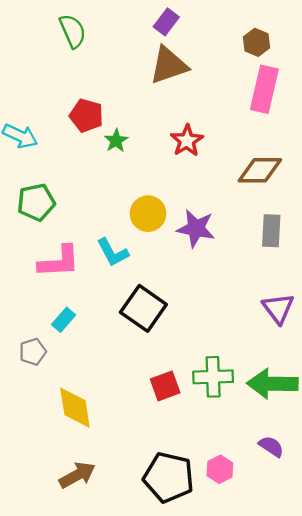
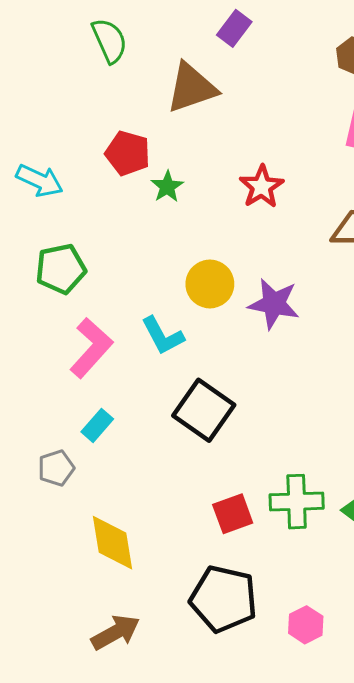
brown triangle: (169, 65) -> (192, 88), moved
pink L-shape: (59, 262) -> (91, 348), turned -45
black pentagon: (169, 477) -> (224, 599), moved

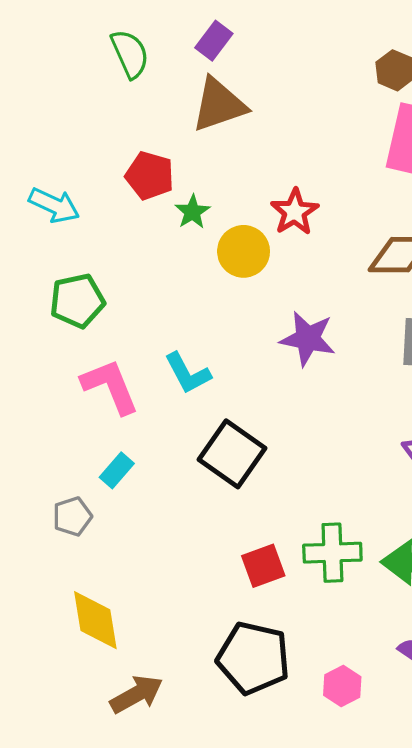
purple rectangle: (234, 28) -> (214, 41), moved
yellow circle: (210, 284) -> (244, 251), moved
pink L-shape: (91, 348) -> (110, 386), turned -64
yellow diamond: (112, 543) -> (95, 620), moved

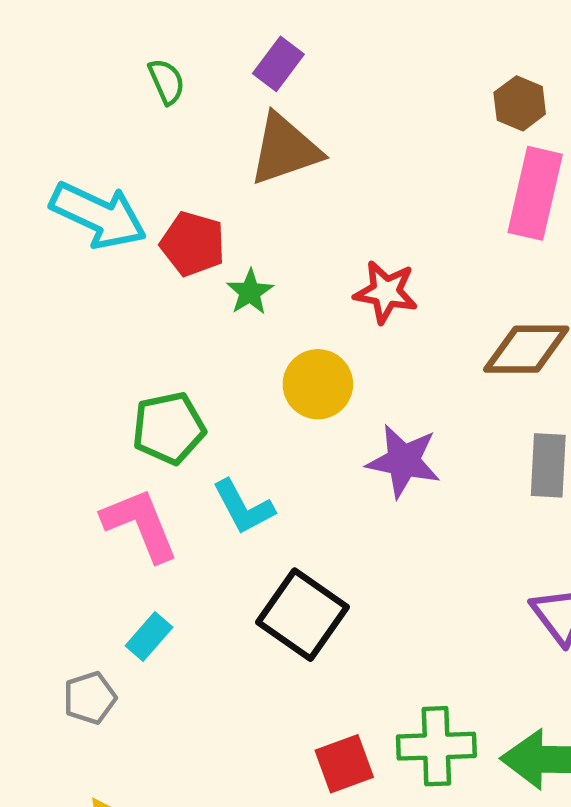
green semicircle: (130, 54) -> (166, 81), size x0.7
cyan arrow: (54, 205) -> (98, 215), moved, size x1.4
red star: (295, 212) -> (386, 292), turned -30
yellow circle: (244, 251) -> (318, 384), moved
green pentagon: (77, 301) -> (169, 428), moved

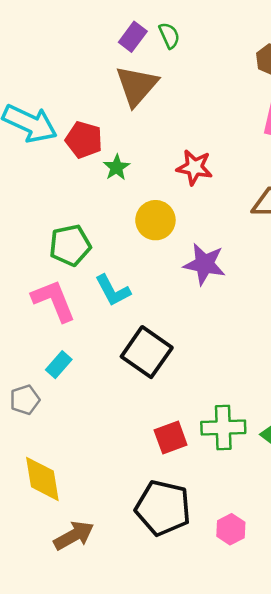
green semicircle: (166, 81) -> (169, 35), moved
brown triangle: (285, 149) -> (137, 86), turned -30

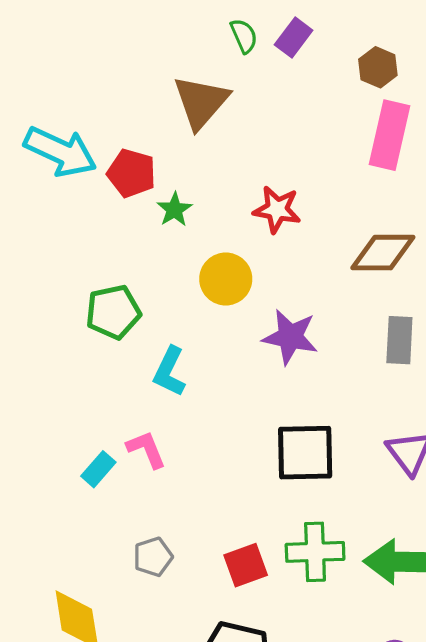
purple rectangle: (133, 37) -> (294, 38), moved
cyan L-shape: (113, 291) -> (170, 372), turned 54
pink L-shape: (54, 301) -> (146, 449), moved, size x0.7
black square: (147, 352) -> (305, 453), moved, turned -36
gray pentagon: (25, 400) -> (153, 557), moved

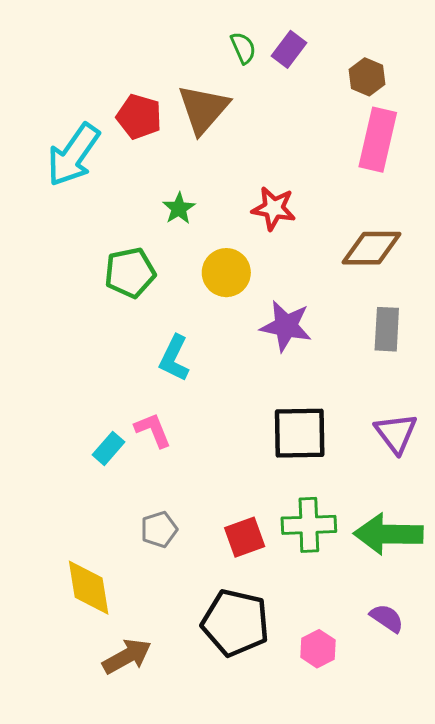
cyan arrow: (60, 152) -> (73, 155), turned 100
red pentagon: (131, 173) -> (139, 117), moved
green pentagon: (113, 312) -> (130, 273), moved

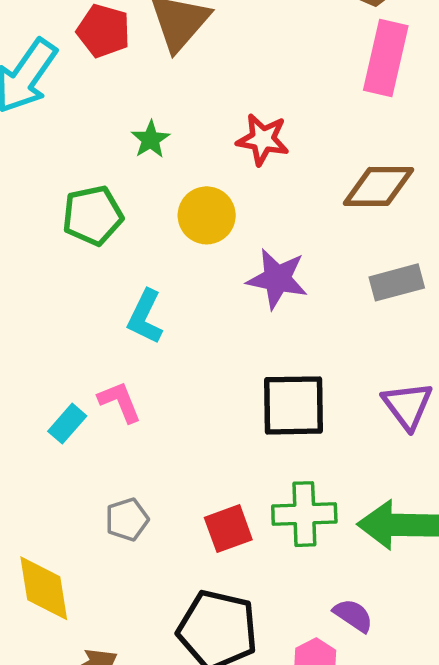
gray rectangle: (387, 329) -> (397, 282), turned 72
purple semicircle: (387, 618) -> (353, 615), moved

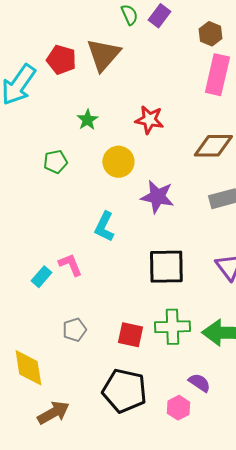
green pentagon: (93, 215) -> (55, 162), size x0.7
cyan L-shape: (145, 317) -> (104, 227), moved
red square: (228, 529) -> (130, 335), turned 32

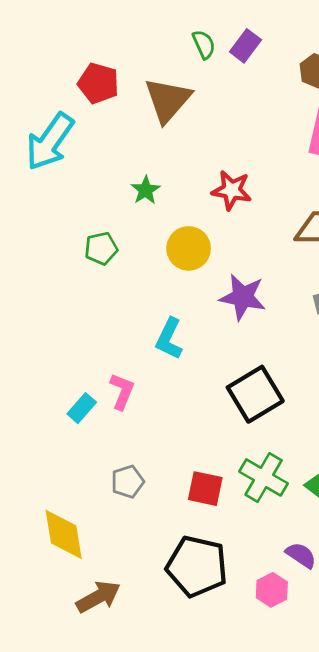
red pentagon: (61, 60) -> (98, 83), moved
pink L-shape: (70, 265) -> (122, 391), turned 44
black square: (166, 267) -> (255, 394), turned -30
green cross: (172, 327) -> (264, 477), turned 32

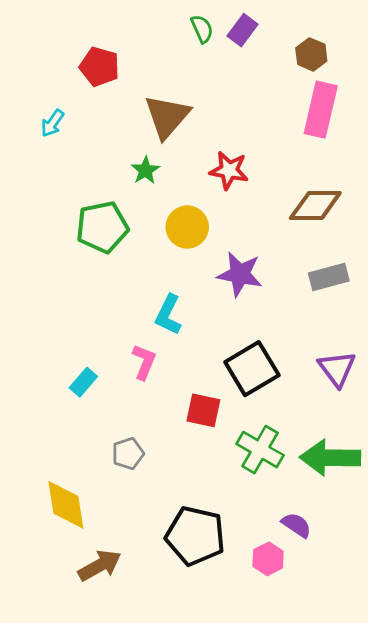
brown triangle: (168, 100) -> (167, 116), moved
cyan arrow: (50, 142) -> (52, 123), size x0.5
green pentagon: (101, 248) -> (102, 227), size x1.6
pink L-shape: (122, 391) -> (144, 362), moved
red square: (205, 489) -> (203, 410), moved

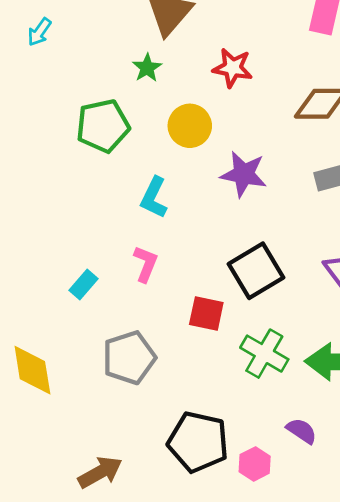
cyan arrow: (52, 123) -> (39, 32), moved
cyan L-shape: (168, 315) -> (154, 198), moved
gray pentagon: (128, 454) -> (129, 358), size x1.6
yellow diamond: (66, 505) -> (32, 370), moved
pink hexagon: (268, 559) -> (255, 464), moved

